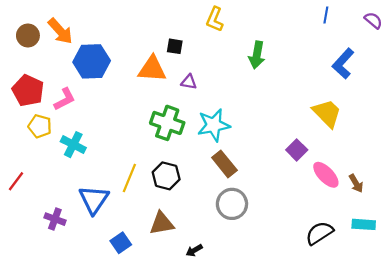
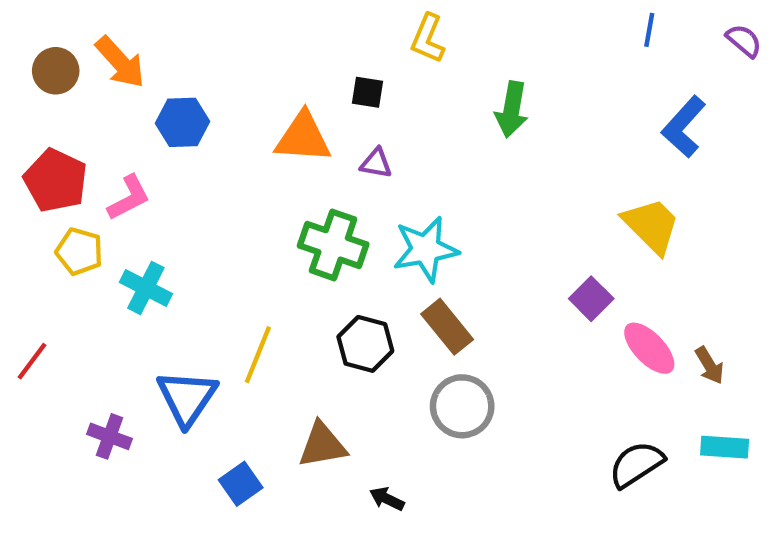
black square: (175, 46) -> (368, 92), moved
blue hexagon: (92, 61) -> (183, 122), size x0.7
black hexagon: (166, 176) -> (365, 344), moved
black arrow: (194, 250) -> (387, 499), turned 56

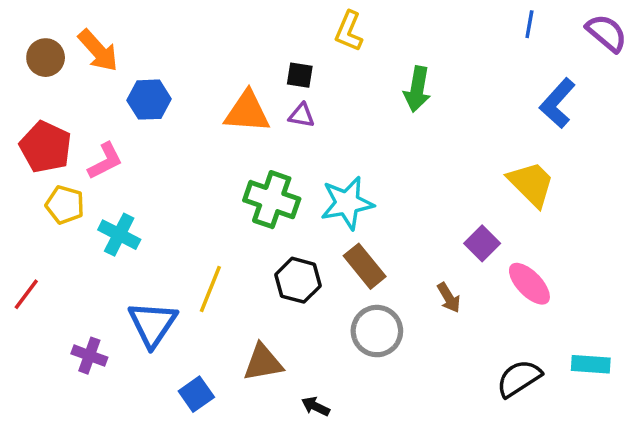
purple semicircle: (744, 41) -> (607, 33), size x1.4
purple triangle: (376, 163) -> (302, 115), moved
brown arrow: (709, 365) -> (449, 298), moved

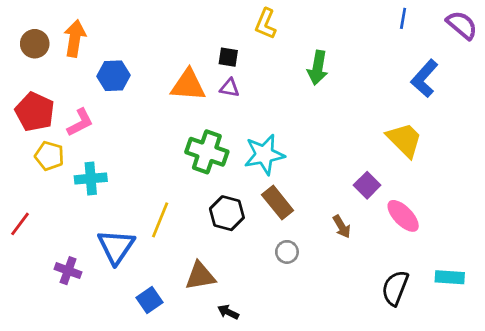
orange arrow: (98, 51) -> (75, 38), turned -129
cyan cross: (119, 235) -> (91, 179), turned -32
gray circle: (377, 331) -> (287, 252), size x0.6
black semicircle: (519, 378) -> (395, 288), turned -36
black arrow: (316, 406) -> (228, 312), moved

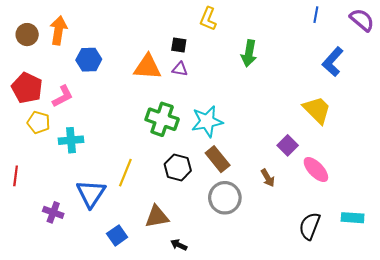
red line: (20, 224) -> (16, 176), turned -30
gray circle: (287, 252) -> (225, 198), size x1.8

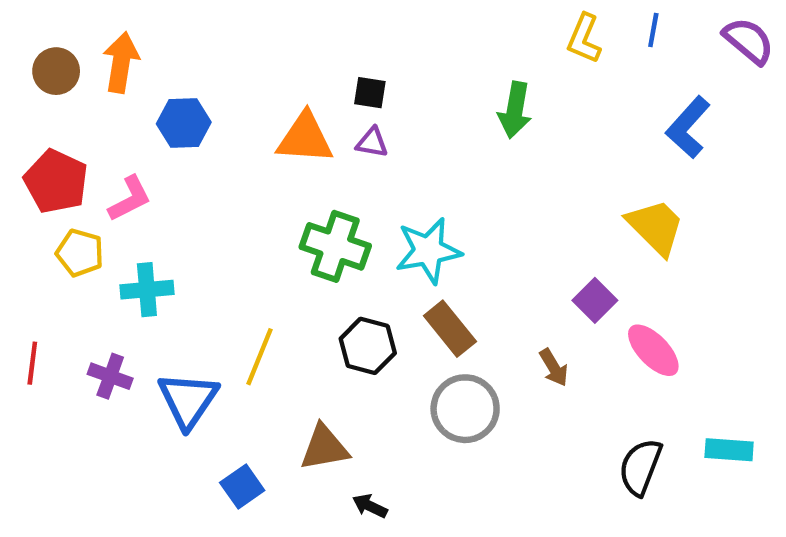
yellow L-shape: (208, 19) -> (584, 39), moved
purple cross: (53, 212) -> (110, 376), moved

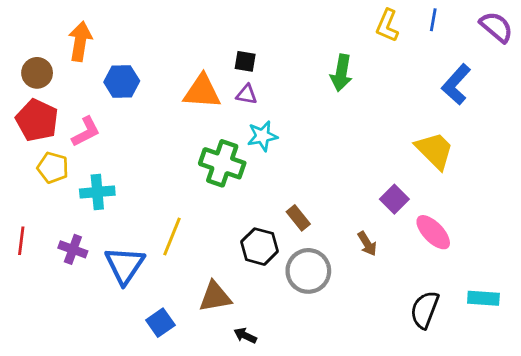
brown circle: (56, 71) -> (37, 73), moved
cyan star: (428, 251) -> (262, 136), moved, size x0.7
brown rectangle: (450, 329) -> (298, 218), size x0.7
black hexagon: (368, 346) -> (260, 247), moved

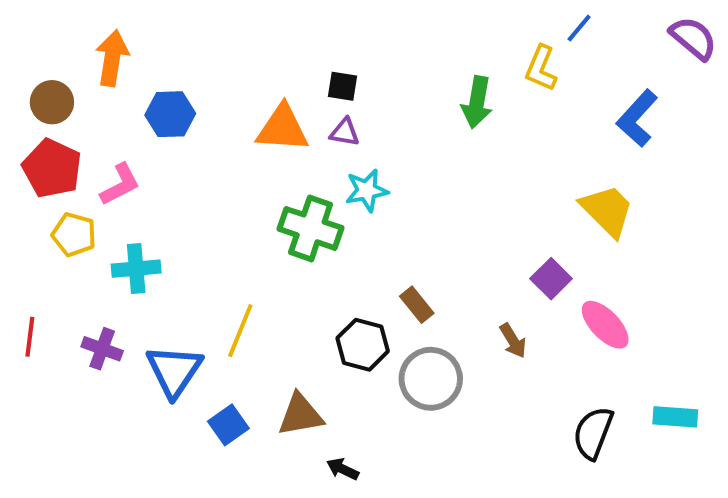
blue line: (433, 20) -> (579, 28), moved, turned 30
yellow L-shape: (387, 26) -> (541, 68), moved
blue square: (160, 323) -> (228, 425), moved

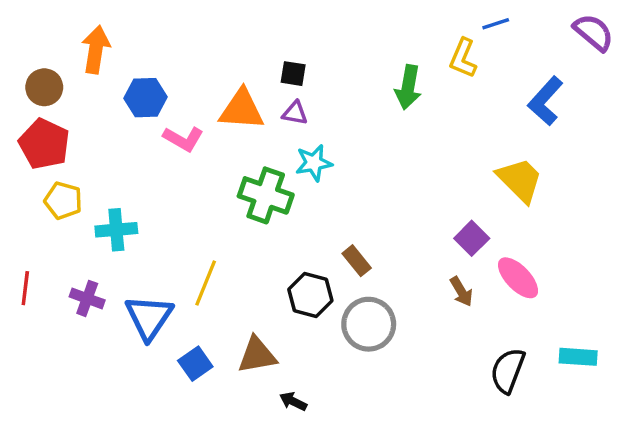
blue line: (579, 28) -> (496, 24), turned 32
pink L-shape: (120, 184) -> (183, 139), moved, turned 57
brown arrow: (513, 341) -> (461, 292), moved

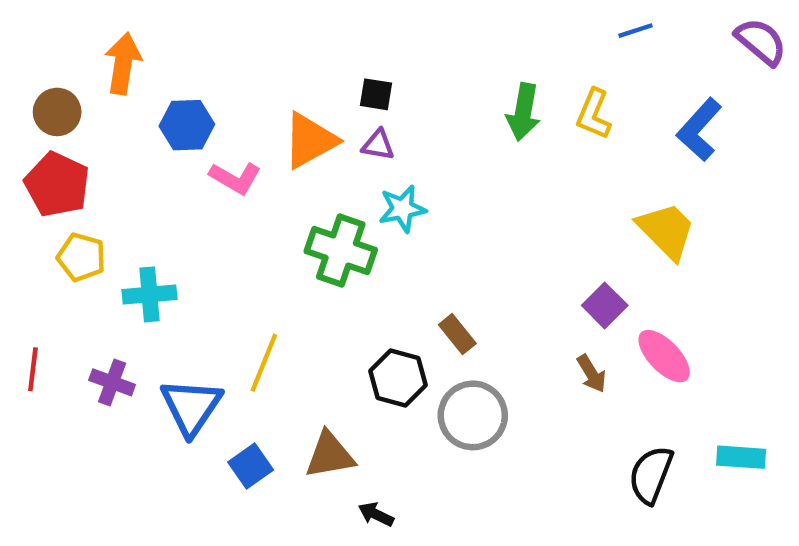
yellow L-shape: (463, 58) -> (594, 114), moved
orange triangle: (242, 110) -> (310, 141), turned -33

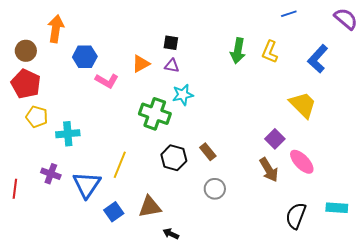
orange triangle: (310, 141) -> (141, 64), size x0.7
red line: (33, 369) -> (15, 189), moved
brown arrow: (592, 374) -> (269, 170), size x1.4
black hexagon: (398, 378) -> (174, 158), moved
gray circle: (473, 415) -> (215, 189), size x0.7

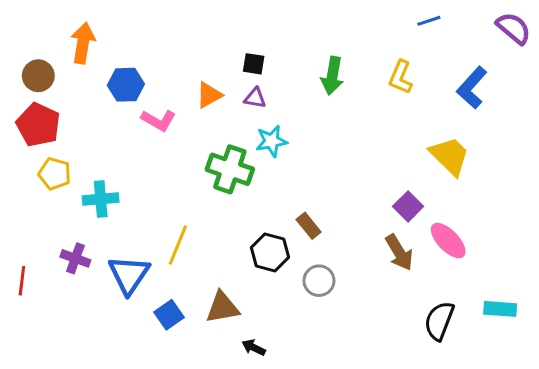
green arrow: (238, 51) -> (332, 76), moved
black hexagon: (174, 158) -> (270, 252), moved

